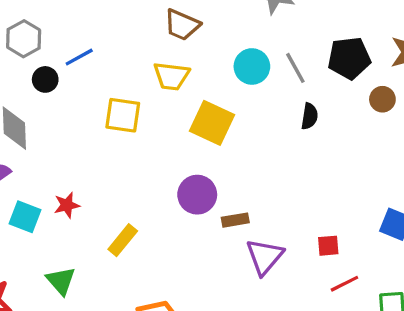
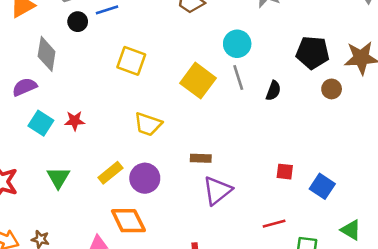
gray line: (295, 68) -> (238, 77), moved
yellow trapezoid: (171, 76) -> (148, 124), moved
purple circle: (197, 195) -> (145, 178), moved
yellow rectangle: (123, 240) -> (110, 173), moved
red square: (328, 246) -> (285, 172), moved

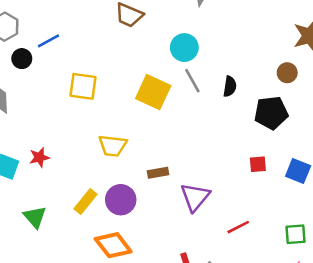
black pentagon: (313, 53) -> (271, 113), moved
brown rectangle: (201, 158) -> (158, 173), moved
red line: (274, 224) -> (238, 227), moved

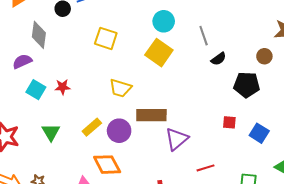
cyan circle: (184, 48) -> (164, 21), moved
gray line: (192, 81) -> (204, 36), moved
black semicircle: (230, 86) -> (219, 59), turned 35
brown rectangle: (158, 173) -> (151, 115), size x1.8

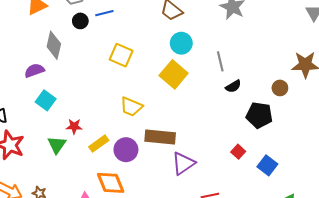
red star: (62, 87) -> (74, 126), moved
red square: (229, 122) -> (238, 152), turned 32

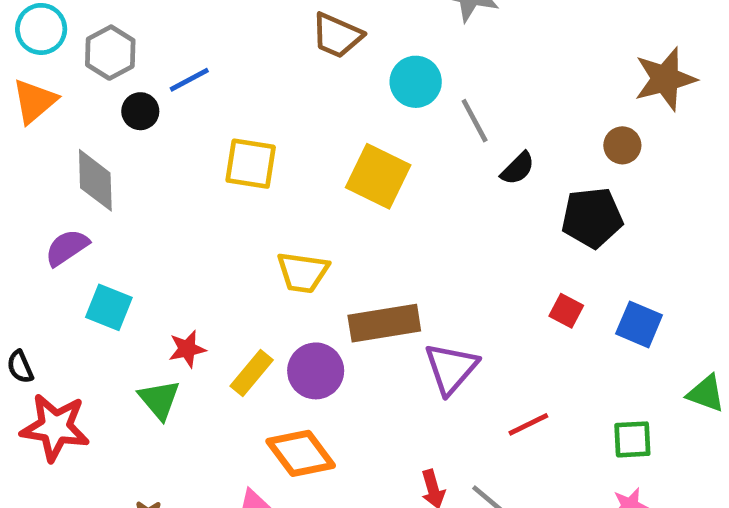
cyan circle: (181, 43) -> (416, 82), moved

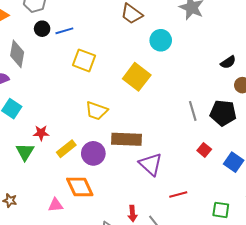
blue line: (189, 80) -> (64, 31), moved
gray line: (475, 121) -> (193, 111), moved
black semicircle: (518, 168) -> (228, 62), moved
purple triangle: (451, 368) -> (151, 164), turned -40

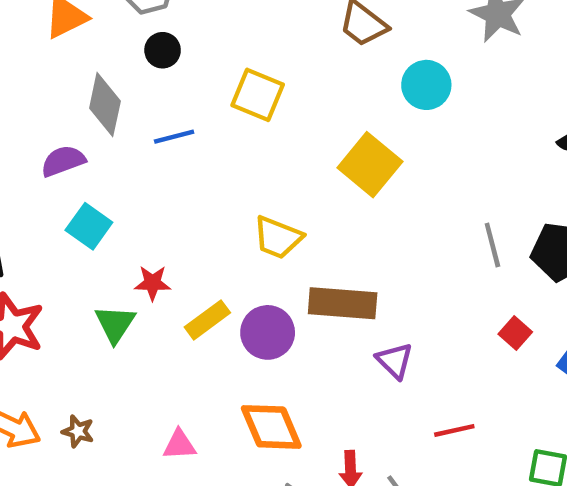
blue line: (64, 31) -> (174, 137), moved
yellow square: (84, 60) -> (258, 95), moved
purple triangle: (151, 164) -> (395, 361), size x0.7
orange diamond: (80, 187) -> (271, 427), moved

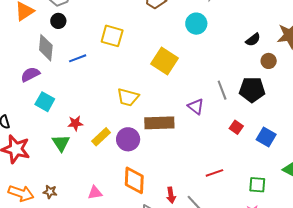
black circle: (163, 50) -> (58, 21), moved
cyan circle: (426, 85) -> (196, 24), moved
purple triangle: (395, 361) -> (196, 107), moved
orange diamond: (271, 427) -> (134, 180), turned 32

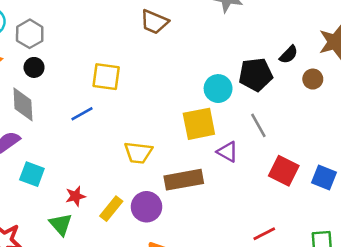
cyan circle: (196, 24) -> (218, 89), moved
blue line: (78, 58) -> (82, 114), moved
yellow square: (165, 61) -> (199, 124), moved, turned -36
black pentagon: (252, 90) -> (256, 75), moved
red square: (236, 127) -> (284, 171), size x1.6

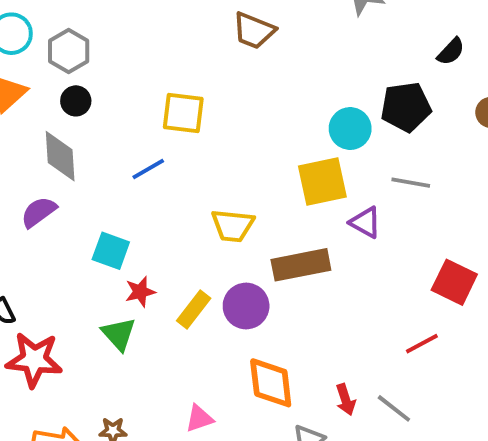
black semicircle: (289, 55) -> (451, 51), moved
gray line: (258, 125) -> (411, 183), turned -50
red square: (284, 171) -> (454, 282), moved
cyan square: (32, 174) -> (111, 251), moved

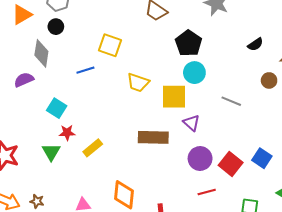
black pentagon: (406, 107) -> (189, 43), moved, turned 30
gray line: (411, 183) -> (231, 101), moved
yellow trapezoid: (233, 226) -> (138, 83), moved
purple circle: (246, 306) -> (200, 158), moved

